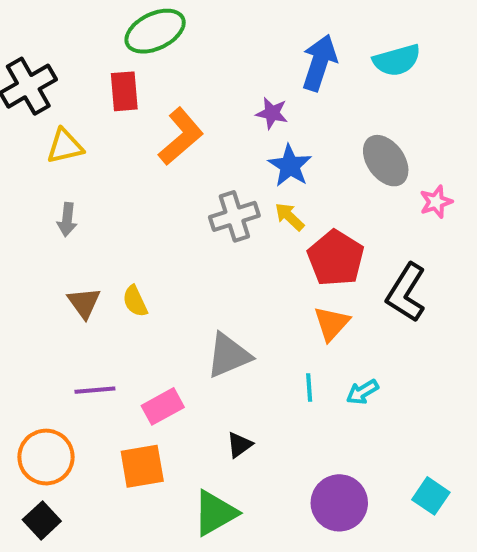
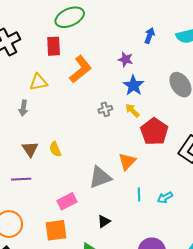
blue arrow: (319, 63) -> (150, 36), size x0.6
yellow triangle: (65, 146) -> (38, 82), moved
gray cross: (234, 216) -> (105, 109), size x0.6
orange triangle: (332, 324) -> (127, 161), moved
purple line: (95, 390) -> (21, 179), moved

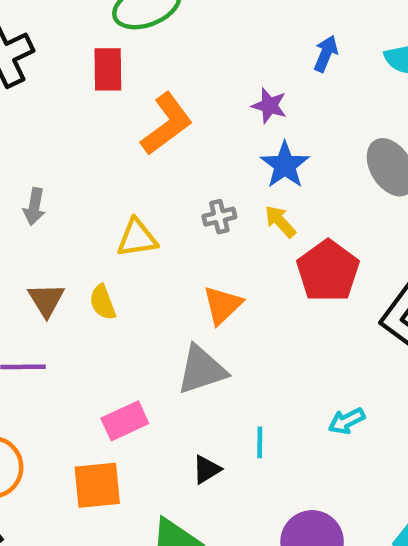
yellow triangle: (38, 82) -> (137, 238), moved
orange triangle: (127, 161) -> (222, 305), moved
cyan line: (139, 194) -> (260, 442), moved

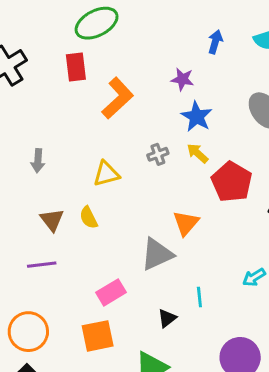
orange triangle: (222, 305) -> (186, 223), moved

